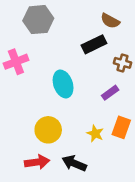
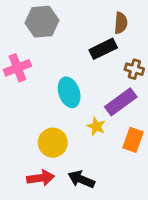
brown semicircle: (110, 21) -> (121, 23), turned -114
purple rectangle: (110, 93) -> (121, 102), size x1.6
yellow star: (95, 134) -> (96, 126), moved

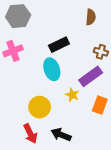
gray hexagon: (42, 22) -> (18, 16), moved
black rectangle: (103, 49) -> (59, 45), moved
red arrow: (41, 178) -> (30, 134), turned 72

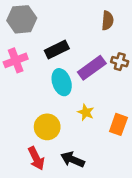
black rectangle: (59, 45) -> (57, 50), moved
purple rectangle: (91, 76) -> (92, 68), moved

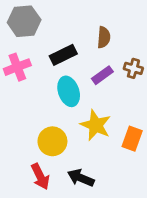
brown semicircle: (108, 21) -> (104, 37), moved
purple rectangle: (92, 68) -> (102, 75), size x0.7
yellow star: (86, 112) -> (96, 125), size x1.6

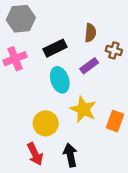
brown cross: (133, 68) -> (114, 50), moved
black arrow: (81, 178) -> (70, 155), turned 55

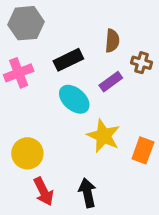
cyan ellipse: (60, 80) -> (74, 99), turned -30
yellow circle: (46, 123) -> (27, 153), moved

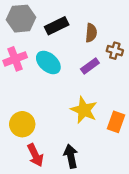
black rectangle: (68, 60) -> (57, 26), moved
cyan ellipse: (74, 99) -> (48, 62), moved

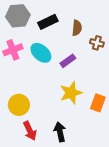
purple rectangle: (90, 66) -> (68, 61), moved
yellow star: (84, 110) -> (71, 93), turned 30

